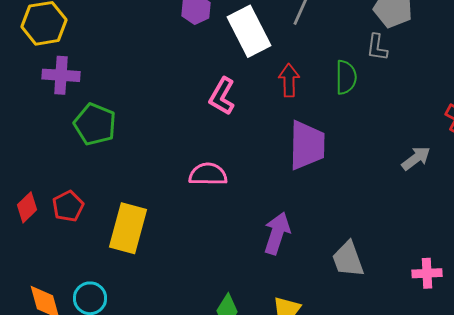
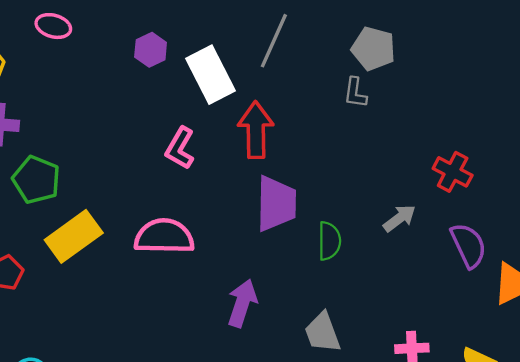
green semicircle: (346, 77) -> (329, 241), moved
red arrow: (289, 80) -> (256, 130), size x1.5
pink semicircle: (208, 174) -> (164, 236), size x1.4
yellow rectangle: (128, 228) -> (74, 236), moved, turned 39

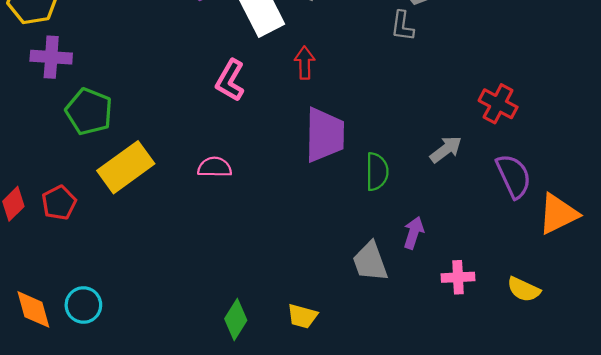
red arrow: (256, 130) -> (305, 63), size x0.6
pink semicircle: (164, 236) -> (215, 167), size x0.6
purple arrow: (242, 303) -> (414, 233), moved, size x0.7

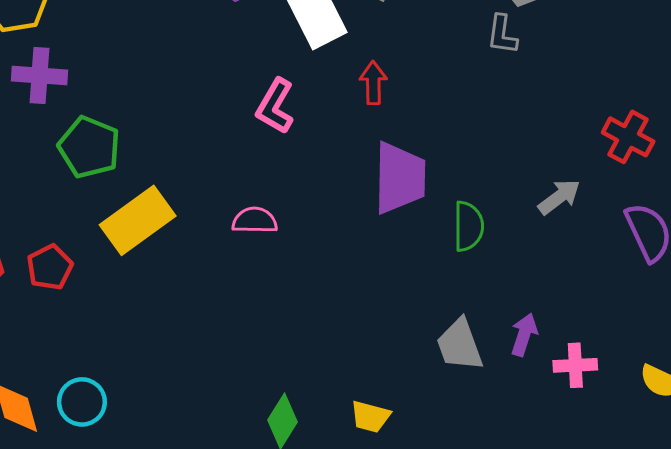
purple arrow: (414, 233) -> (524, 335), moved

